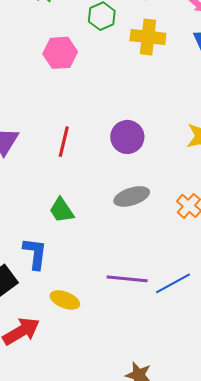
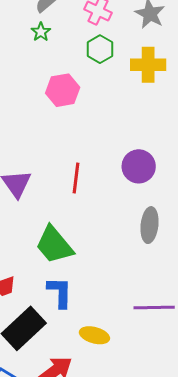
gray ellipse: (132, 196) -> (150, 225), turned -60
green trapezoid: (62, 210) -> (54, 245), moved, size x1.5

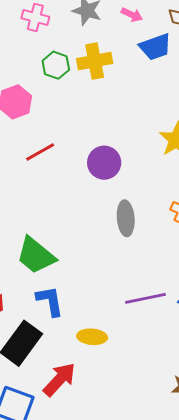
green hexagon: (100, 49) -> (56, 65), moved
red line: (76, 178) -> (40, 152), moved, turned 64

